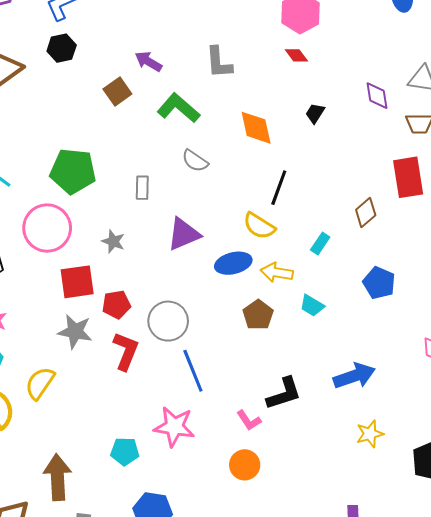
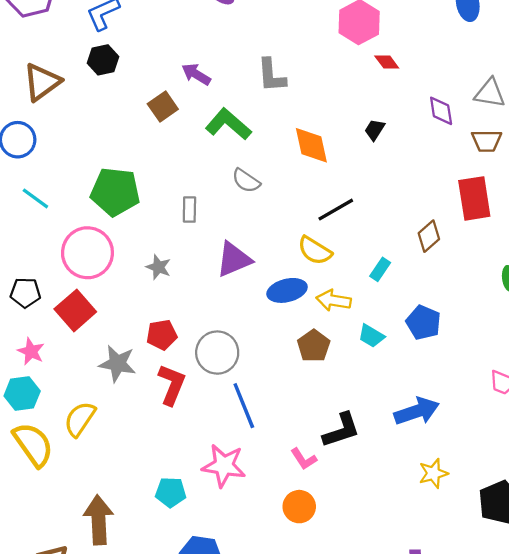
red diamond: (296, 55) -> (387, 62), moved
black line: (279, 188) -> (336, 210), turned 40
red square: (77, 282) -> (75, 310), moved, turned -33
blue pentagon: (379, 283) -> (423, 323), moved

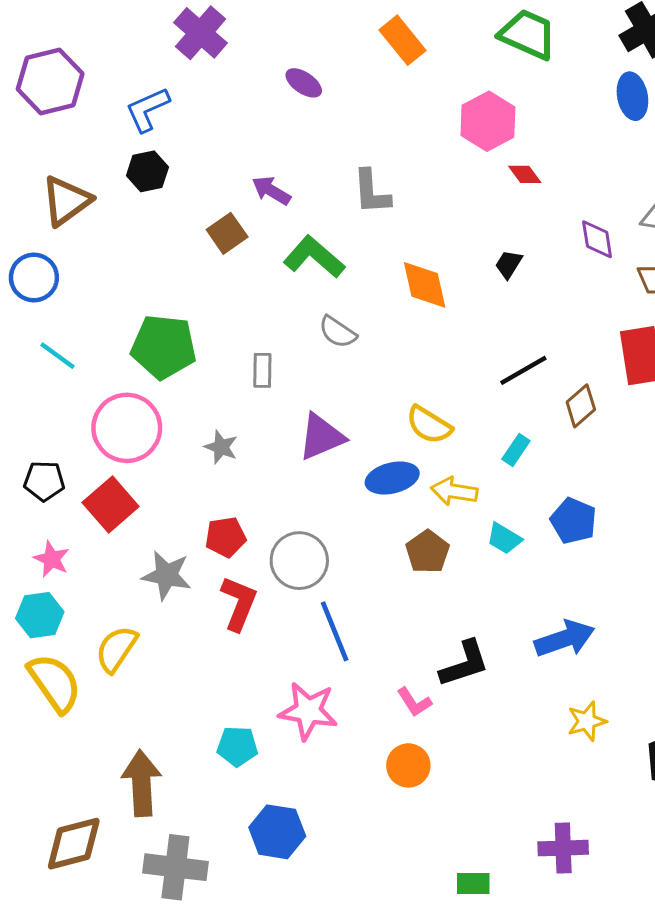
black line: (336, 210) -> (523, 370), moved

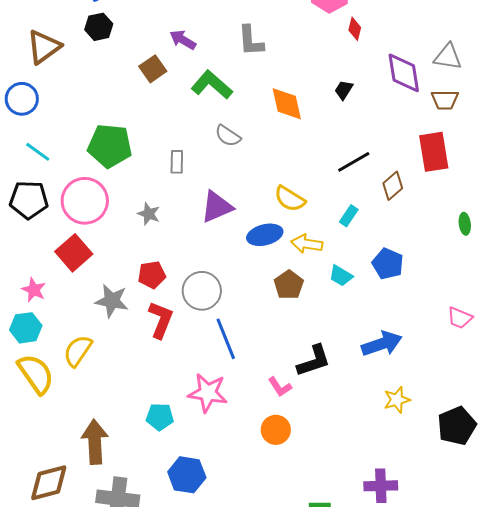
red diamond: (525, 174) -> (355, 29), turned 50
purple diamond: (597, 239) -> (404, 73), size x1.5
black pentagon: (44, 481) -> (29, 200), moved, size x1.4

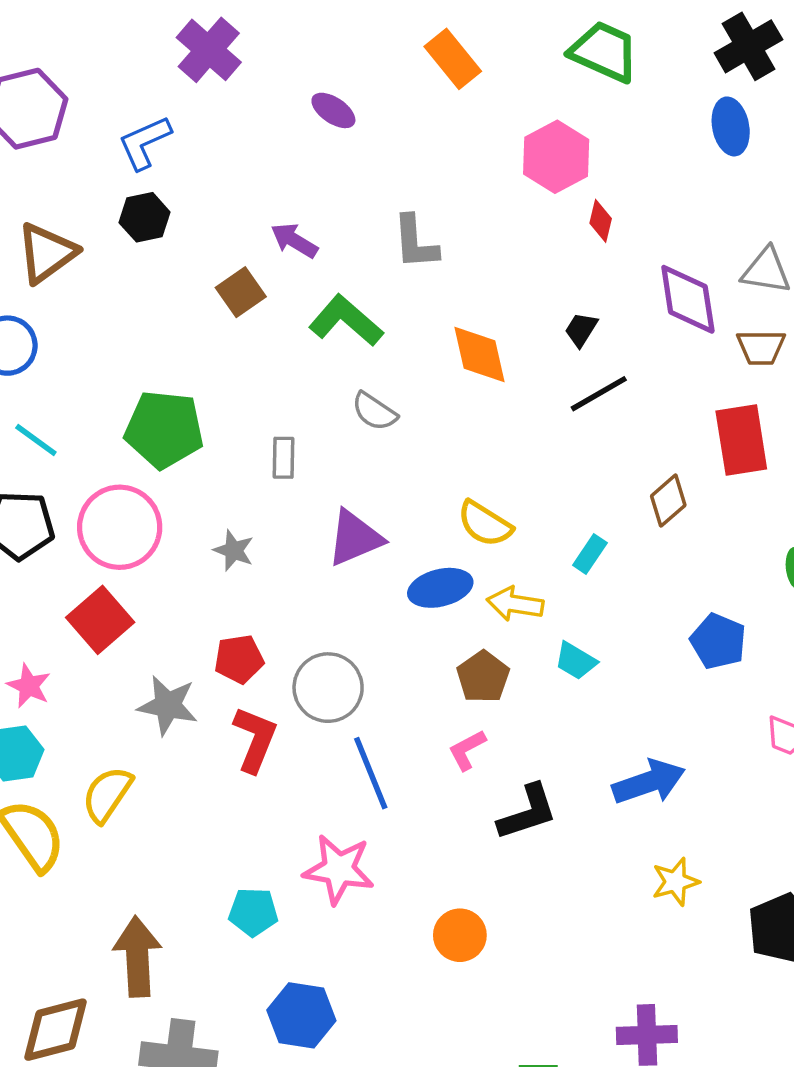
black line: (354, 162) -> (599, 394), moved
blue pentagon: (388, 264) -> (718, 641), moved
pink L-shape: (280, 387) -> (467, 750), moved, turned 95

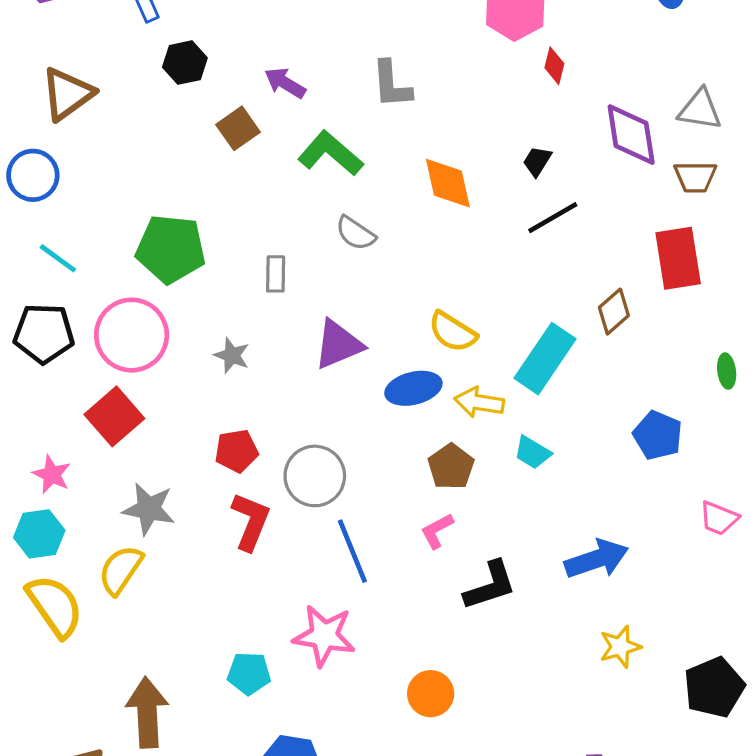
black hexagon: (145, 217) -> (185, 63), moved
cyan rectangle: (590, 554) -> (545, 359), size x2.0
gray star: (168, 705) -> (149, 509), moved

